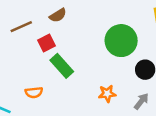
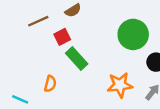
orange semicircle: (34, 92) -> (50, 84), turned -70
orange star: (107, 94) -> (120, 85), size x1.5

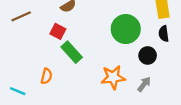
brown line: (38, 21) -> (21, 16), moved
red square: (62, 37) -> (58, 31), turned -35

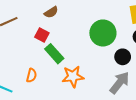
orange star: (113, 77) -> (73, 76), moved
gray arrow: (144, 84) -> (120, 83), size x1.6

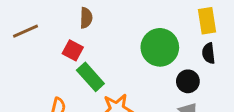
brown semicircle: (51, 12) -> (86, 18), turned -56

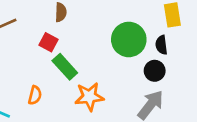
black semicircle: (209, 53) -> (161, 45), moved

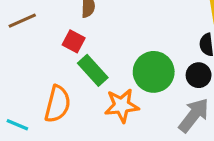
green circle: (129, 39) -> (154, 72), moved
orange semicircle: (35, 95) -> (58, 104), size x1.6

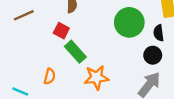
green circle: (154, 72) -> (129, 22), moved
orange semicircle: (58, 104) -> (50, 76), size x0.6

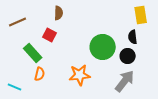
green circle: (129, 22) -> (103, 47), moved
green rectangle: (75, 52) -> (33, 53), moved

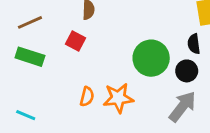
green rectangle: (33, 53) -> (30, 57), moved, turned -30
orange semicircle: (40, 74) -> (87, 97), moved

